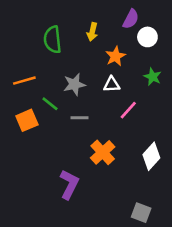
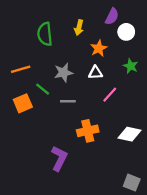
orange cross: (103, 152) -> (88, 131), turned 30
white diamond: (151, 156) -> (130, 134), turned 60
gray square: (141, 213) -> (132, 183), moved

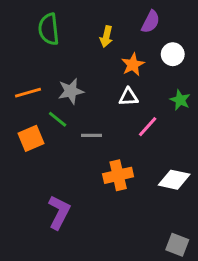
white circle: (126, 32) -> (173, 54), moved
green semicircle: (45, 34) -> (49, 29), moved
green star: (131, 66) -> (180, 100), moved
gray star: (64, 73) -> (71, 91), moved
purple L-shape: (59, 158) -> (59, 212), moved

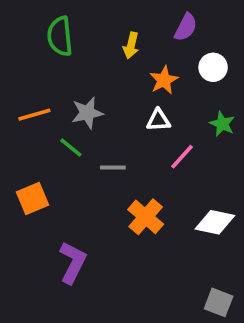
orange square: (31, 138) -> (33, 199), moved
orange cross: (118, 175) -> (146, 217), turned -36

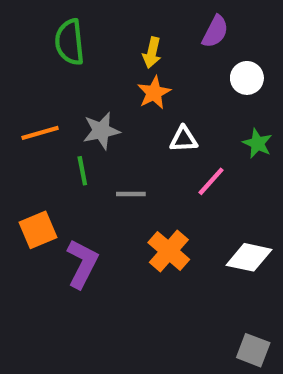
orange star: (164, 80) -> (154, 93), moved
green line: (71, 148) -> (82, 171), turned 40
purple L-shape: (73, 262) -> (82, 264), moved

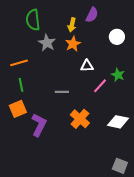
purple semicircle: (215, 32) -> (92, 15), moved
gray star: (101, 131) -> (47, 43), moved, turned -30
green star: (257, 143) -> (118, 75), moved
green line: (82, 171) -> (21, 85), moved

